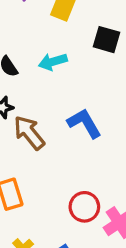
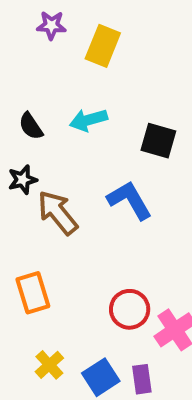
black square: (106, 40) -> (158, 141), moved

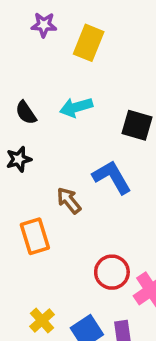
brown arrow: (58, 213) -> (69, 200), moved, size x0.7
orange rectangle: (33, 293) -> (35, 236), moved

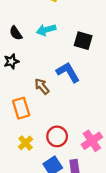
red circle: (112, 272) -> (57, 136), moved
yellow cross: (42, 321) -> (26, 143), moved

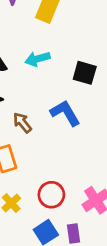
brown arrow: (42, 86) -> (22, 123), moved

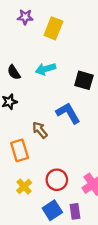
brown arrow: (22, 123) -> (40, 130), moved

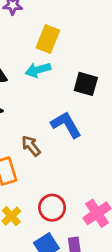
yellow rectangle: (53, 28) -> (48, 39), moved

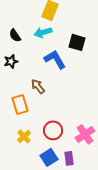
blue L-shape: (66, 125) -> (55, 59), moved

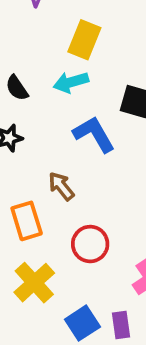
red circle: (53, 130) -> (90, 244), moved
yellow cross: (24, 136) -> (34, 283), size x1.5

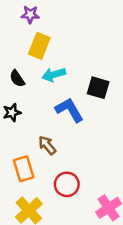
yellow rectangle: (84, 40) -> (39, 46), moved

